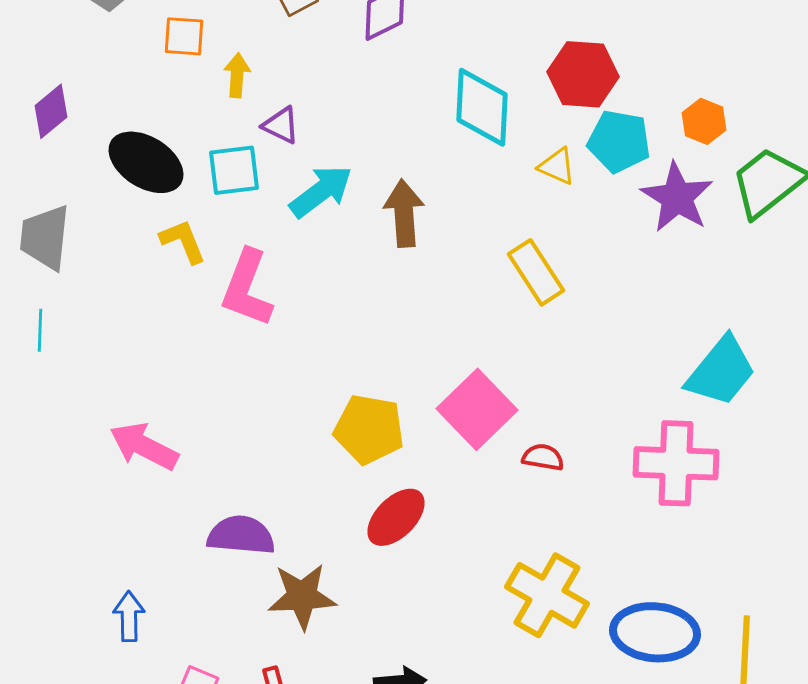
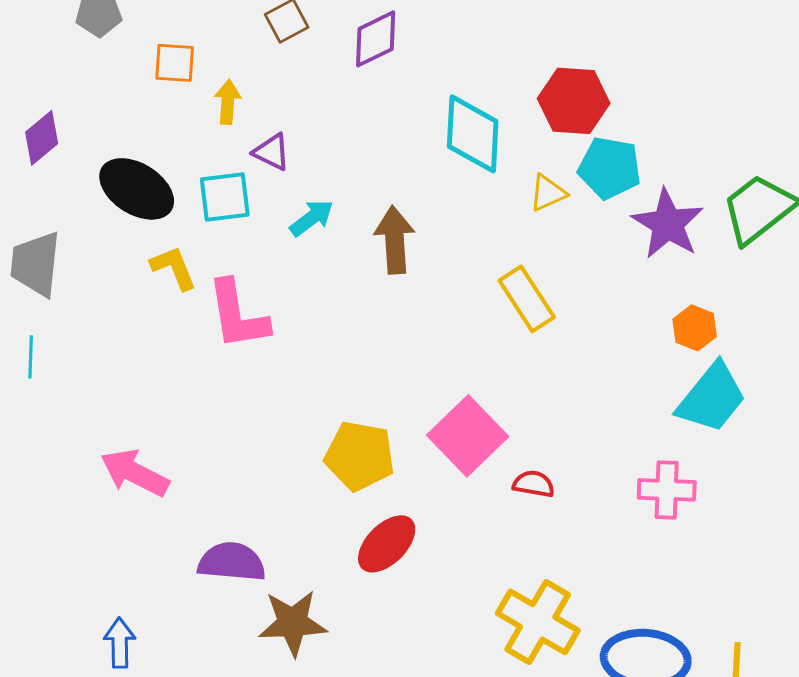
orange hexagon: (704, 121) -> (695, 328), moved
yellow triangle: (557, 166) -> (548, 193), turned -48
cyan arrow: (321, 191) -> (312, 218), size x0.7
pink L-shape: (247, 288) -> (238, 315), turned -30
pink cross: (676, 463) -> (667, 490), size x0.7

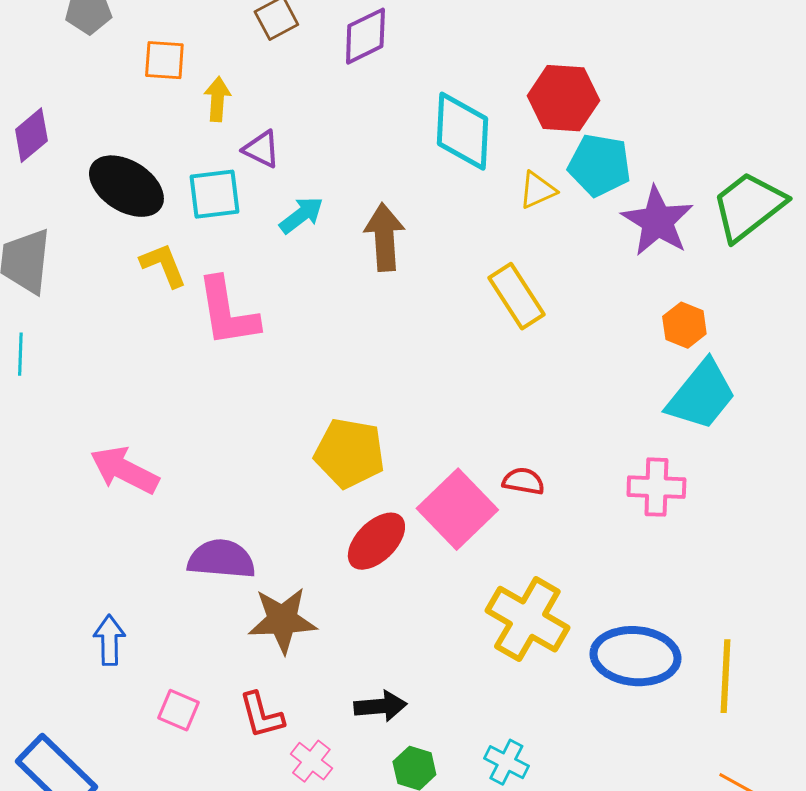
pink square: (468, 436) -> (457, 509), moved

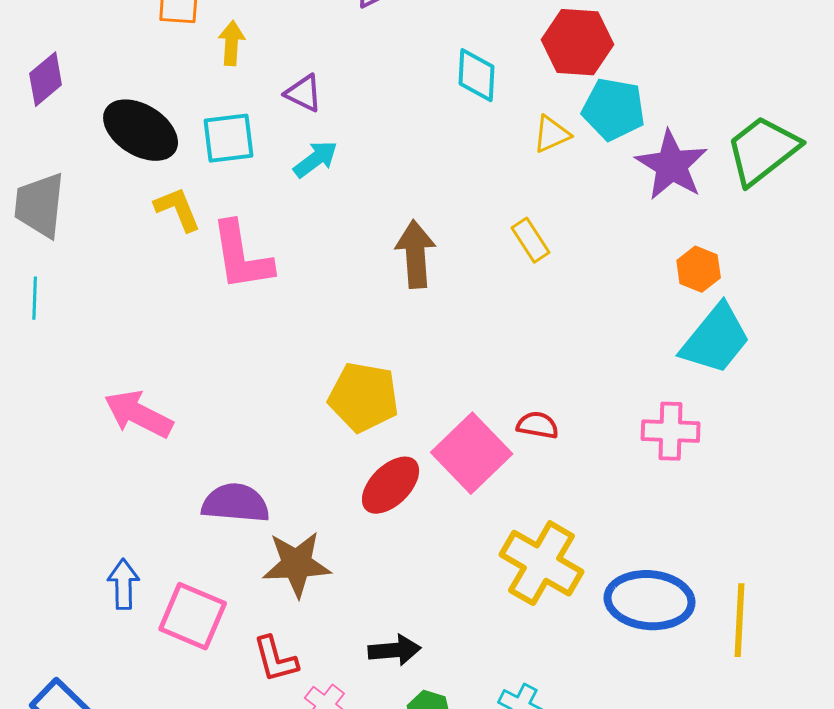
cyan diamond: (462, 131) -> (477, 75), size x0.7
purple triangle: (261, 149) -> (304, 93), moved
brown arrow: (384, 237) -> (416, 254), moved
yellow rectangle: (516, 296) -> (531, 240), size x0.7
pink square: (178, 710) -> (193, 616), moved, size x1.6

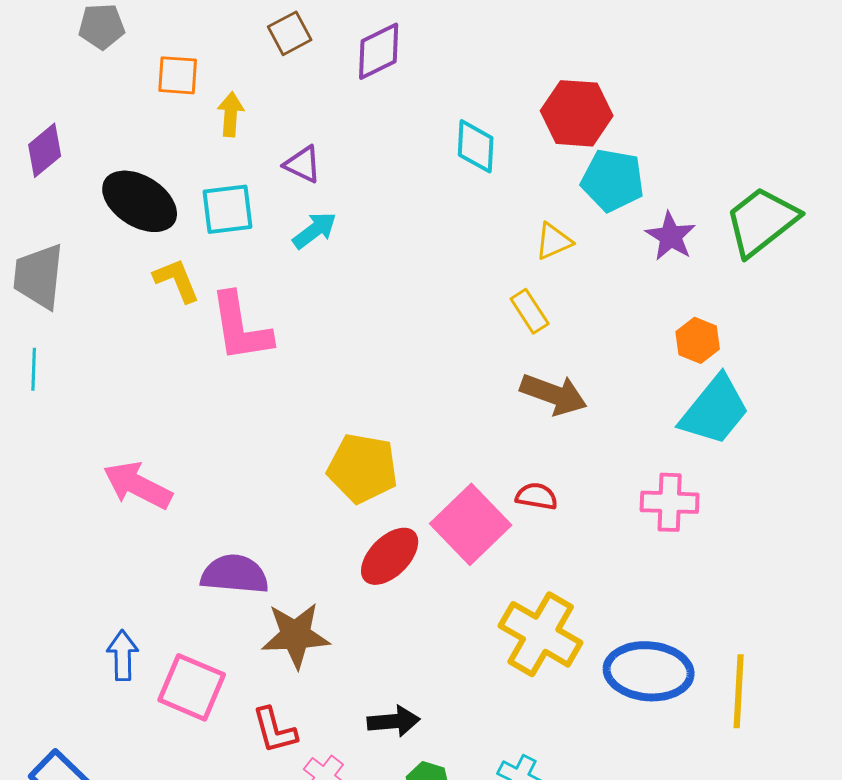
yellow triangle: (552, 134) -> (554, 241), moved
purple star: (672, 165) -> (671, 236), size x0.7
brown arrow: (416, 254) -> (554, 394), moved, turned 114

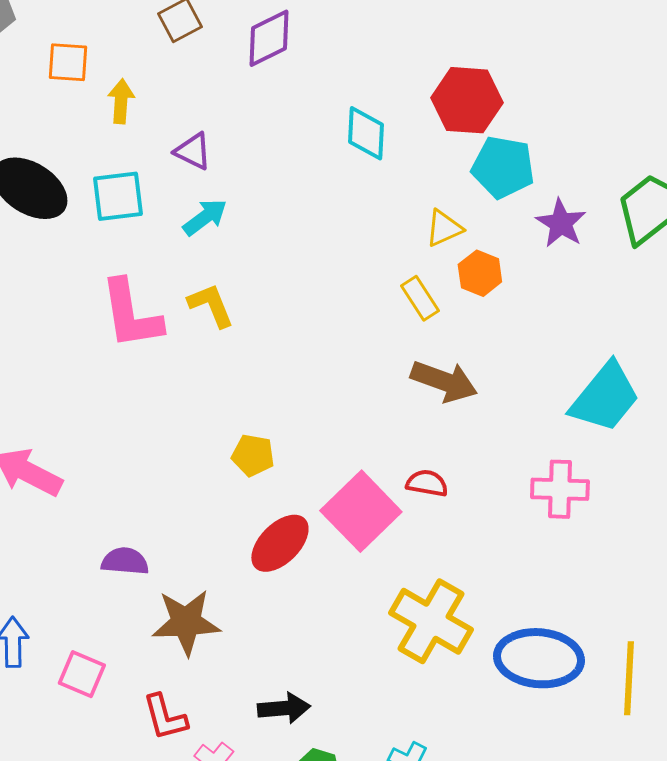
yellow L-shape: (177, 280) -> (211, 305), moved
orange hexagon: (698, 340) -> (480, 273), moved
yellow pentagon: (363, 468) -> (253, 455), size x0.6
purple semicircle: (235, 574) -> (125, 561), size x0.7
pink square: (192, 687) -> (82, 674), size x0.7

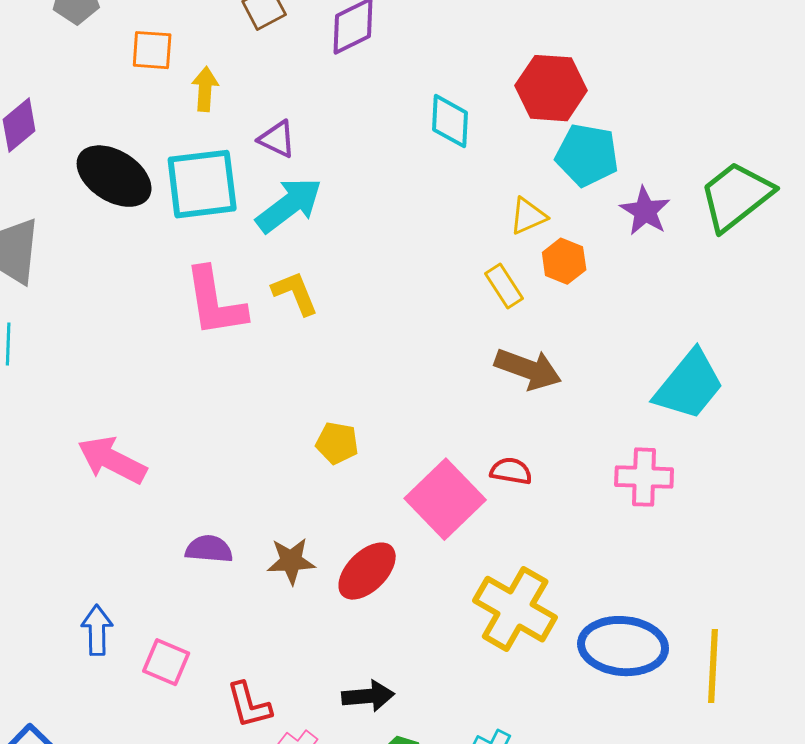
cyan square: (118, 196) -> (202, 184), size x1.4
cyan arrow: (205, 217) -> (289, 205), size x1.5
red ellipse: (280, 543) -> (367, 571), moved
brown star: (186, 622) -> (291, 561), moved, size x0.7

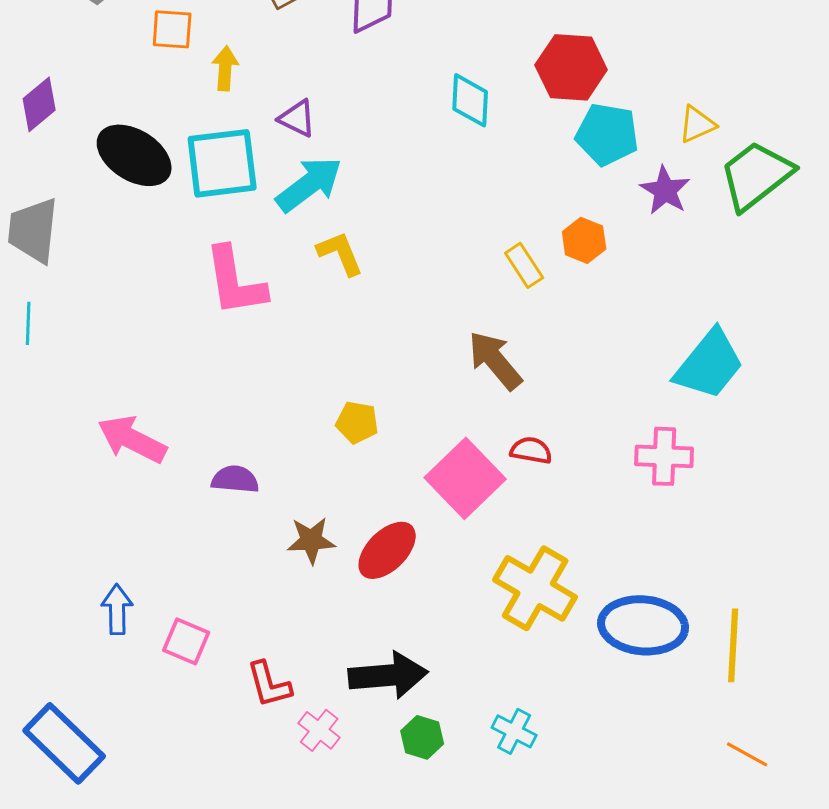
yellow triangle: (528, 216) -> (697, 124), moved
yellow L-shape: (295, 293) -> (340, 253), moved
brown arrow: (528, 369) -> (495, 360), moved, turned -150
purple semicircle: (209, 549) -> (235, 479), moved
black arrow: (368, 696) -> (388, 675), size x1.5

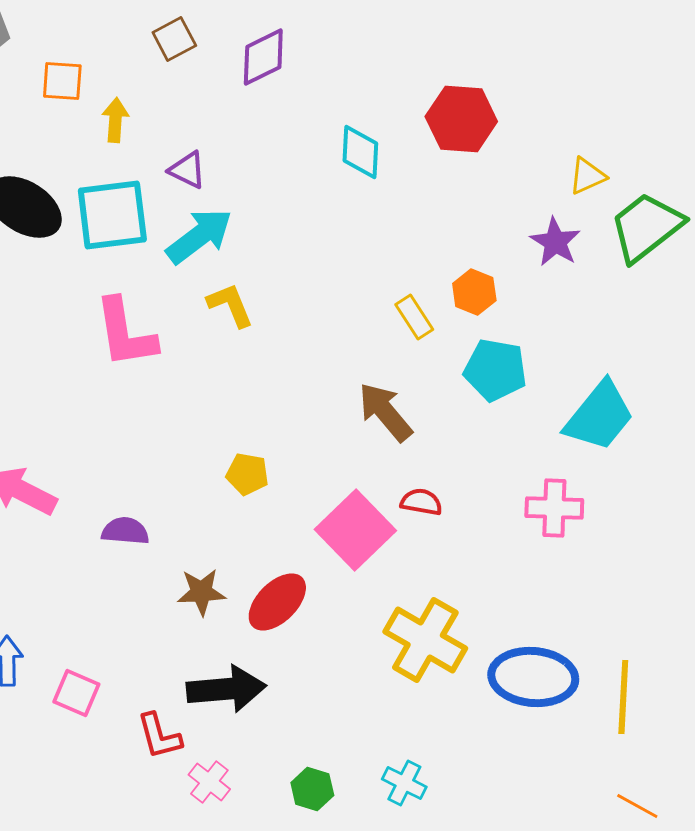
cyan pentagon: (607, 134) -> (495, 370), moved
black arrow: (388, 675) -> (226, 689), moved

